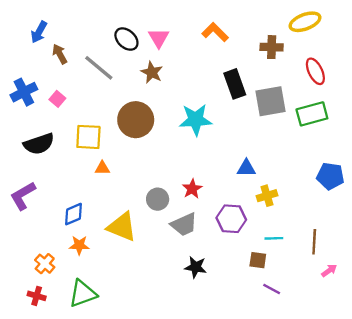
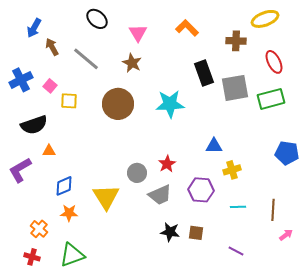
black ellipse: (126, 39) -> (97, 19), moved
yellow square: (88, 137) -> (69, 101), moved, size x0.7
orange triangle: (102, 168) -> (49, 151), moved
yellow triangle: (122, 227) -> (106, 197), turned 36
brown square: (258, 260) -> (196, 233), moved

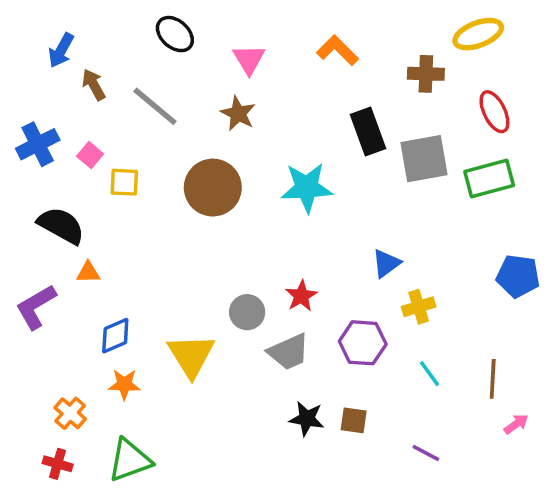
black semicircle: (34, 125) -> (61, 225), turned -132
blue triangle: (214, 146) -> (386, 263), turned -36
cyan line: (238, 207) -> (429, 374), turned 56

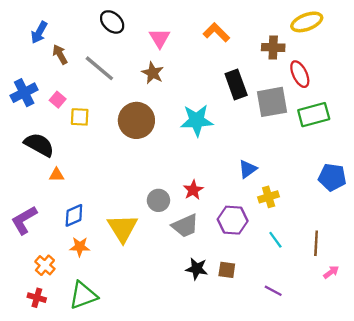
red ellipse: (494, 112) -> (300, 74), moved
purple L-shape: (36, 307) -> (24, 220), moved

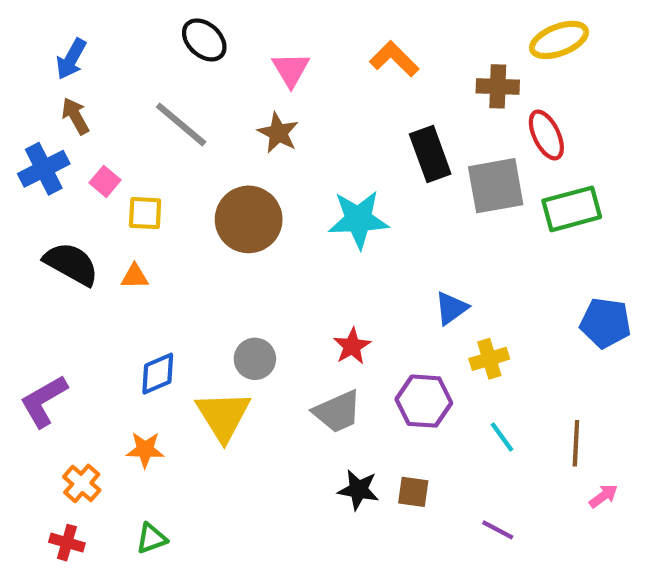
brown arrow: (60, 54) -> (75, 116), moved
orange triangle: (57, 175) -> (135, 276), moved
gray circle: (158, 200) -> (255, 359), moved
blue diamond: (74, 215) -> (158, 374), moved
green triangle: (83, 295) -> (151, 538), size x0.6

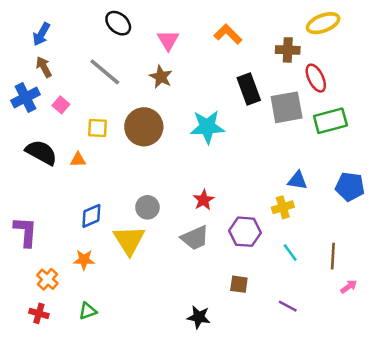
yellow square: (145, 213) -> (97, 128), moved
blue triangle: (451, 308) -> (297, 180), moved, turned 45
purple L-shape: (44, 401) -> (25, 232), turned 124
black star: (358, 490) -> (199, 317), moved

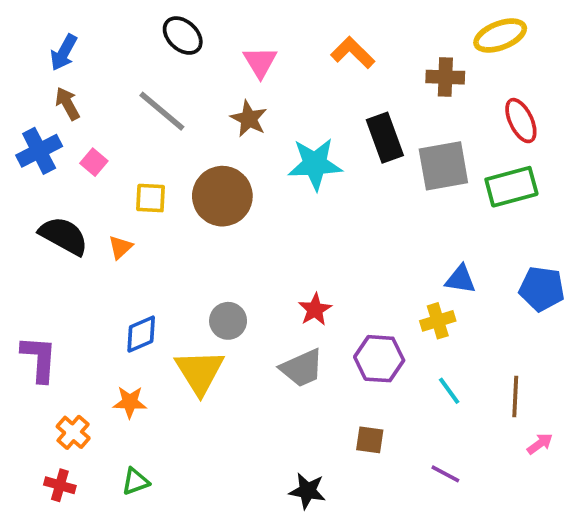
red ellipse: (316, 78) -> (521, 121), moved
cyan star: (207, 127) -> (315, 164), moved
orange triangle: (78, 160) -> (120, 247), turned -42

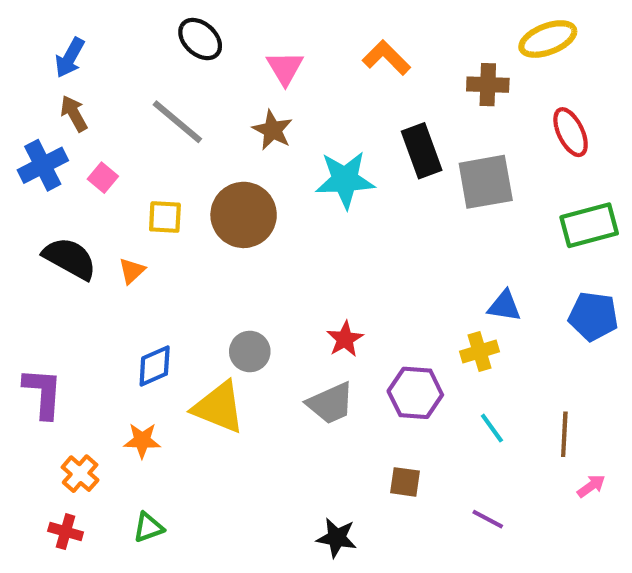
green rectangle: (511, 187) -> (589, 225), moved
yellow triangle: (200, 372) -> (219, 407), turned -36

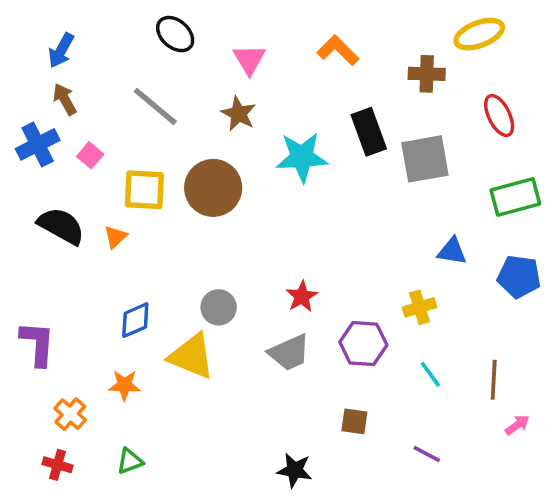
yellow square: (165, 217) -> (144, 190), size x1.4
blue triangle: (504, 306) -> (452, 251), moved

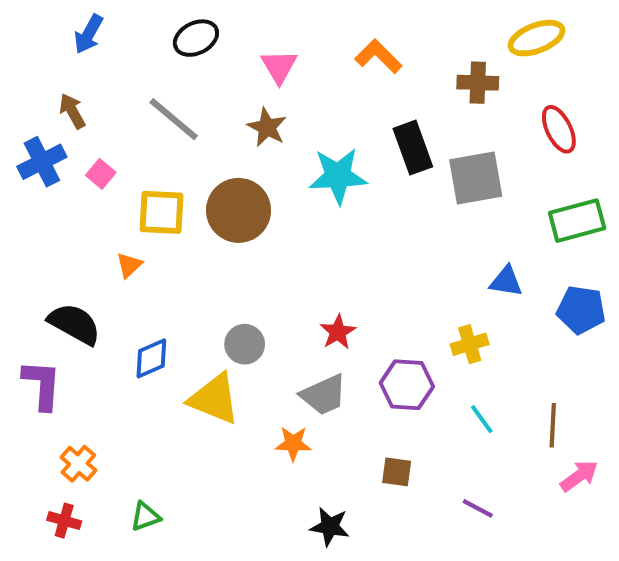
black ellipse: (175, 34) -> (196, 38), turned -69
blue arrow: (61, 50) -> (89, 34), moved
black semicircle: (61, 226) -> (74, 324), moved
orange star: (124, 385) -> (293, 443), moved
pink arrow: (517, 425) -> (579, 476), size x1.4

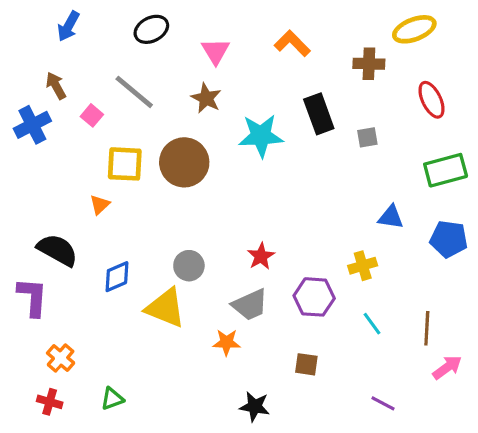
pink square: (101, 174) -> (92, 115), moved
gray square: (476, 178) -> (367, 137), size x0.5
purple line: (478, 508) -> (383, 403), moved

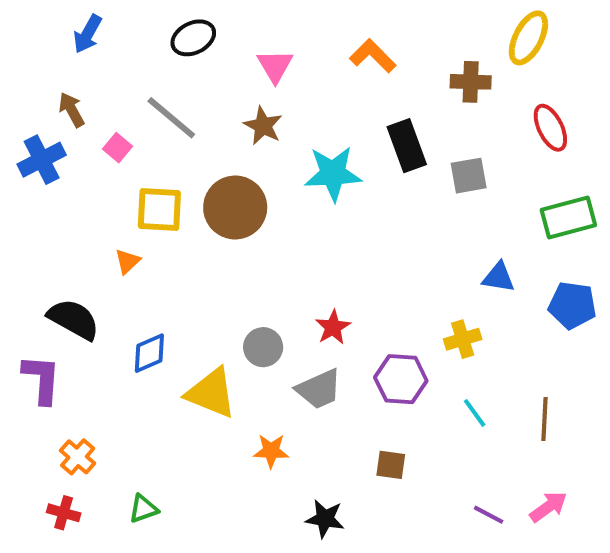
yellow ellipse: (414, 29) -> (528, 38), turned -42
gray square: (367, 137) -> (469, 176), size x1.4
gray circle: (189, 266) -> (263, 347), moved
orange star: (226, 342) -> (271, 451), moved
pink arrow: (447, 367) -> (548, 507), moved

